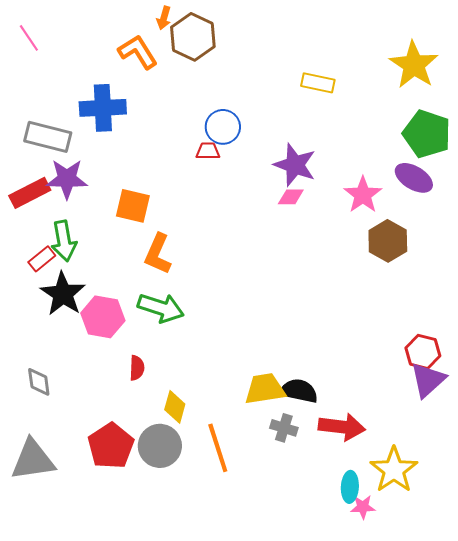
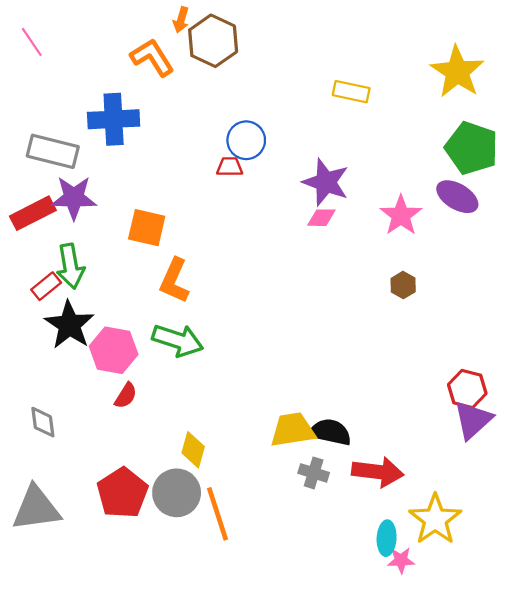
brown hexagon: (388, 241) -> (403, 285), moved, size x0.6
red semicircle: (137, 368) -> (126, 396), moved, turned 30
orange line: (218, 448) -> (217, 514), moved

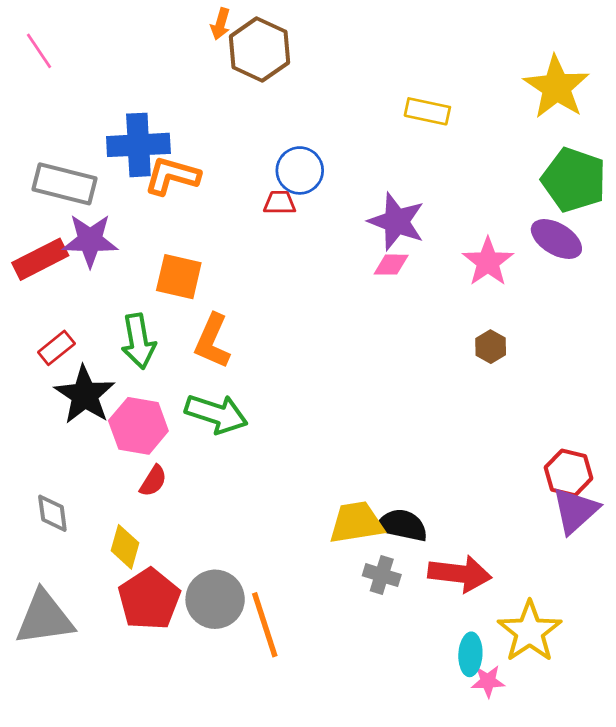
orange L-shape: (152, 57) -> (172, 176), moved, turned -42
green arrow: (70, 266) -> (138, 341), moved
yellow diamond: (193, 450) -> (125, 547), moved

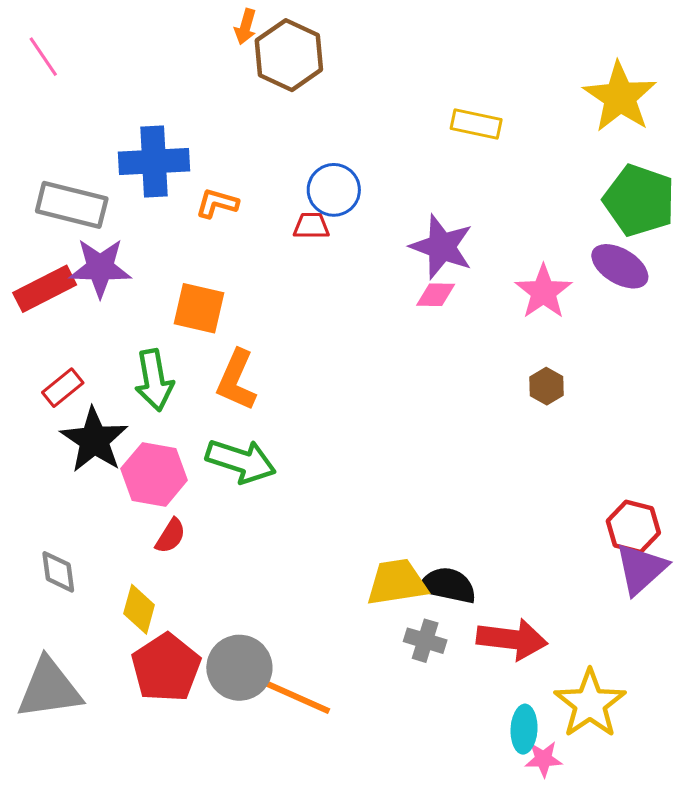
orange L-shape: (172, 176) -> (217, 203), moved, size x0.7
orange line: (265, 625) -> (295, 696), turned -48

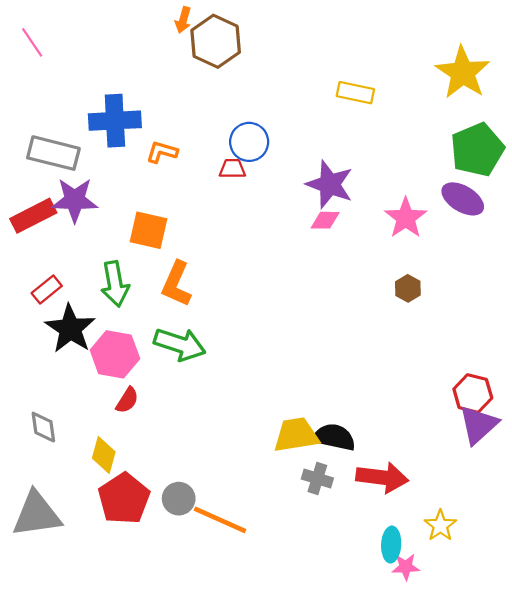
green pentagon: (639, 200) -> (477, 150), turned 30
gray circle: (239, 668) -> (179, 499), size x0.7
yellow star: (590, 704) -> (440, 525), size x0.6

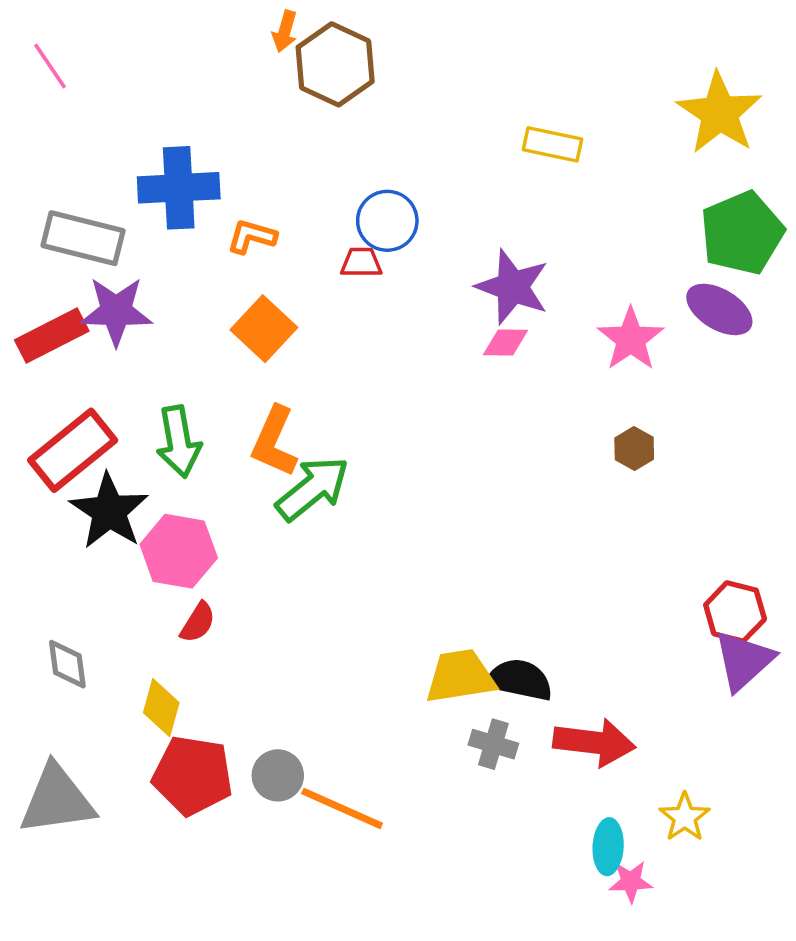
orange square: (148, 230) -> (264, 329), moved, turned 30
red rectangle: (47, 290) -> (73, 450), size x1.8
green arrow: (180, 344) -> (313, 489), moved, turned -57
red pentagon: (124, 499) -> (193, 775), turned -30

